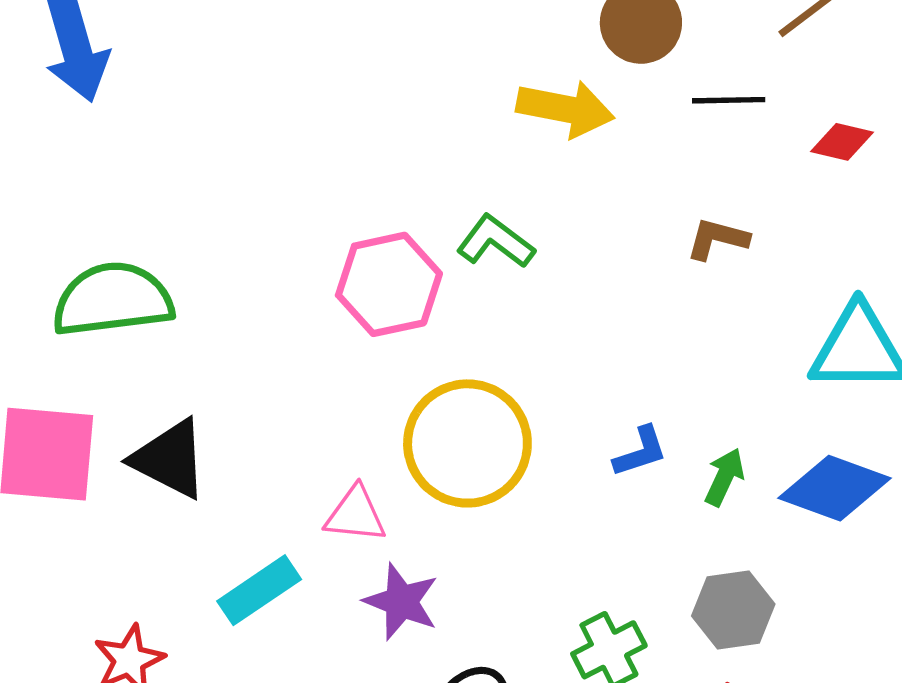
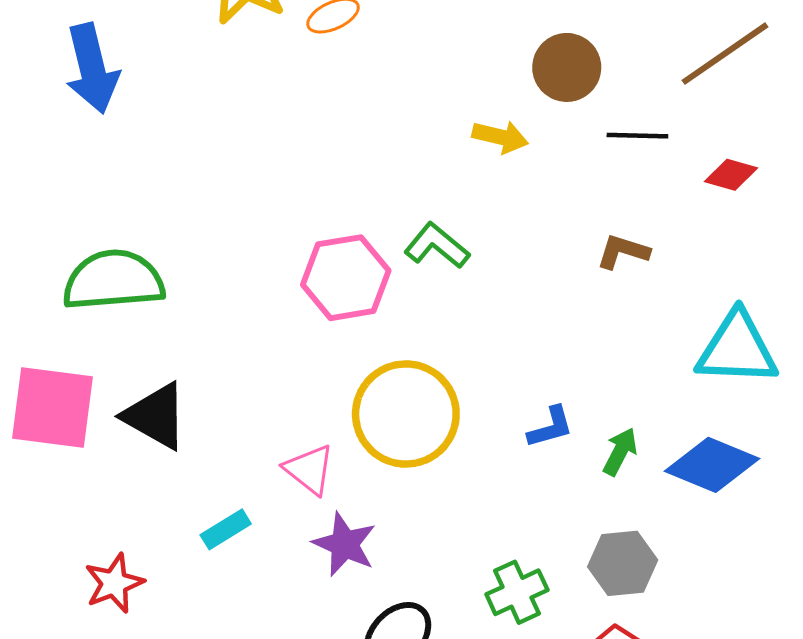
yellow arrow: (565, 109) -> (500, 137), size x0.7
pink triangle: (355, 514) -> (309, 469), turned 30
cyan rectangle: (259, 590) -> (226, 529), size x0.7

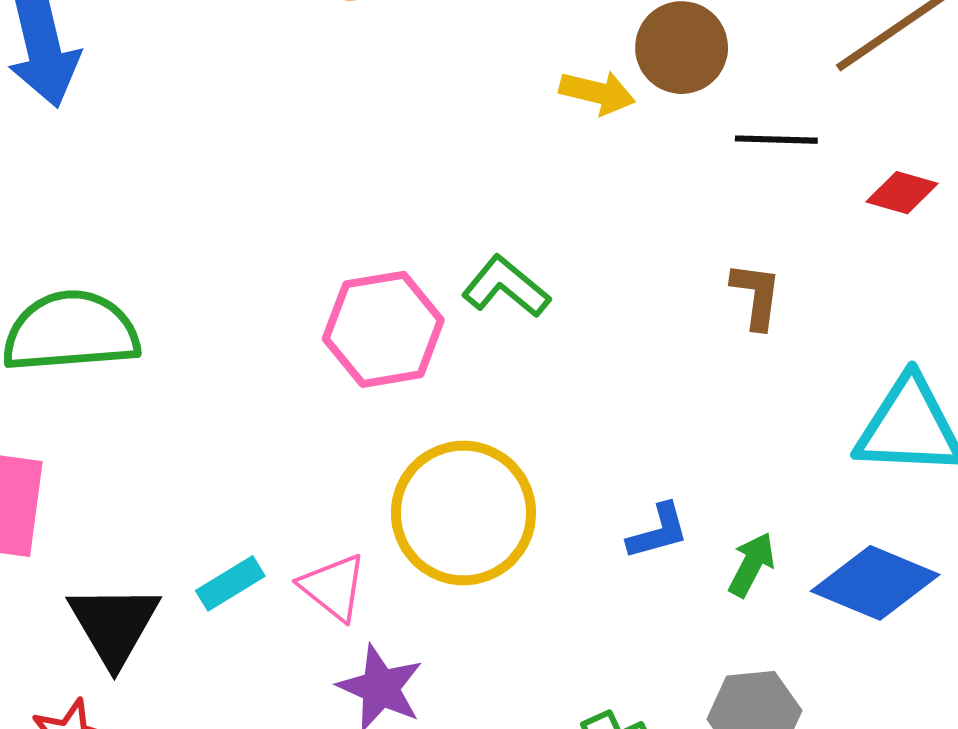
yellow arrow: (500, 137) -> (597, 93), moved
brown L-shape: (623, 252) -> (756, 295), turned 80
black triangle: (156, 416) -> (114, 625), moved, turned 30
cyan rectangle: (226, 529) -> (230, 583), moved

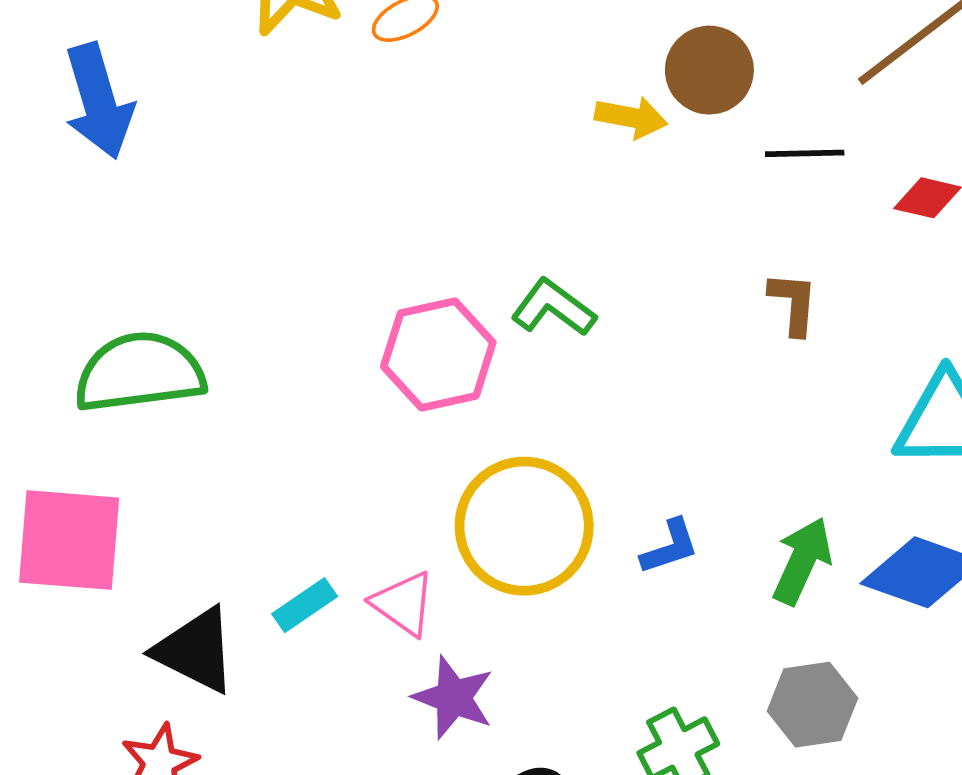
blue L-shape: (658, 531) -> (670, 547), moved
green arrow: (752, 565) -> (802, 561), size x1.4
black triangle: (114, 625) -> (196, 650), turned -30

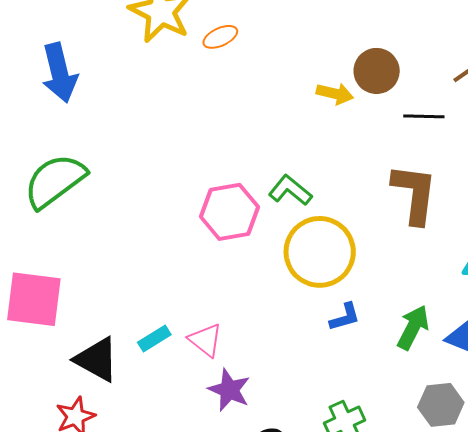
brown L-shape: (793, 303) -> (414, 194), size x1.8
green semicircle: (140, 372) -> (55, 181), moved, turned -32
yellow circle: (524, 526) -> (320, 252), moved
gray hexagon: (812, 705) -> (441, 405), moved

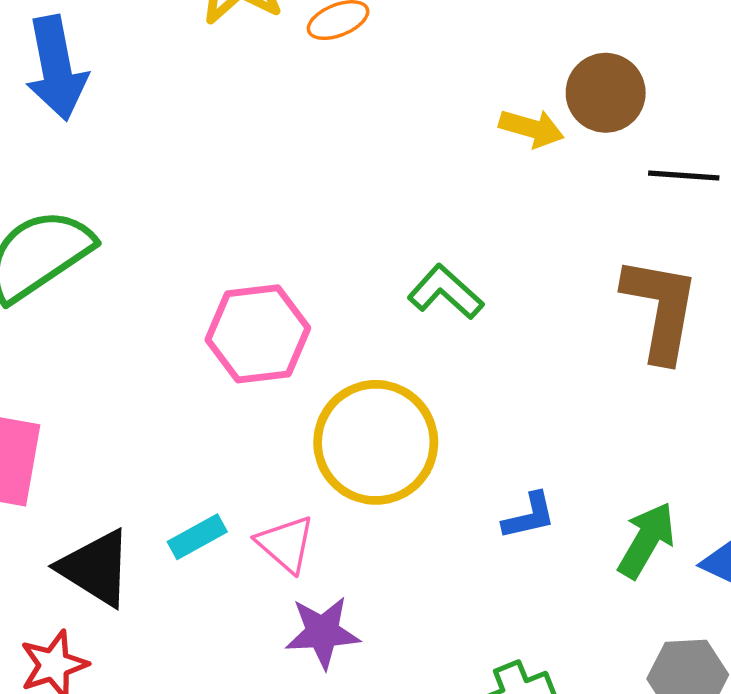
pink hexagon: (229, 212) -> (258, 334), moved
yellow circle: (320, 252) -> (376, 442), moved
purple star: (229, 390) -> (323, 632), turned -30

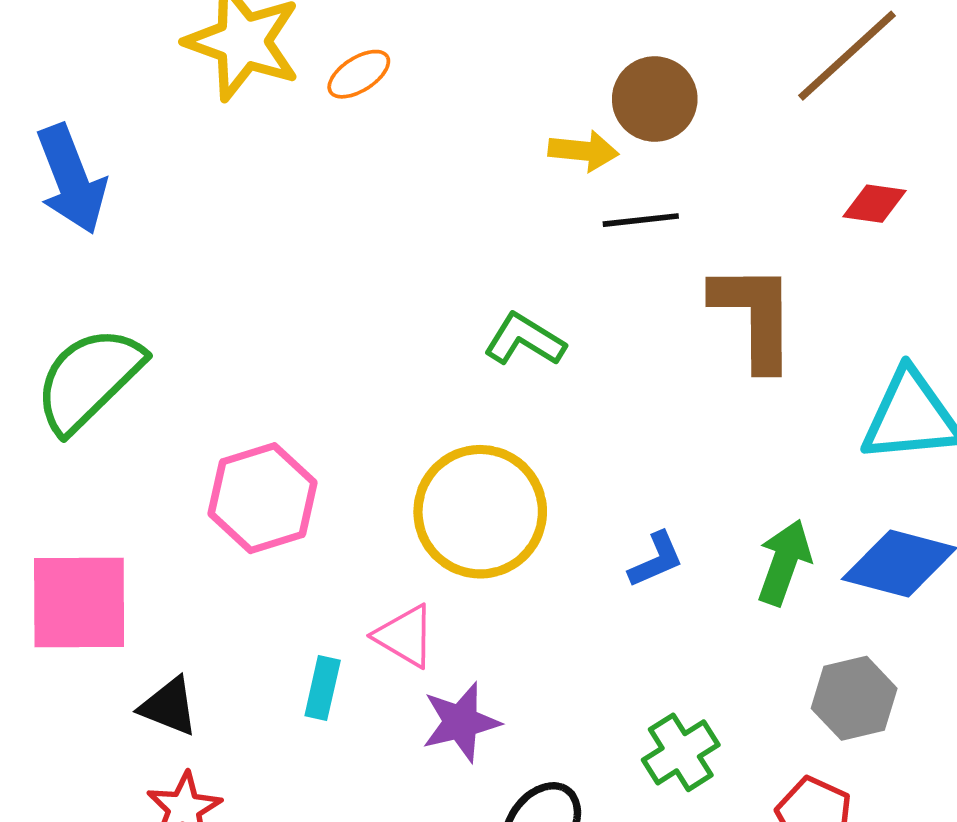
black line: (684, 176) -> (641, 220), moved
pink hexagon: (258, 334) -> (263, 498), moved
cyan rectangle: (197, 537) -> (323, 688), moved, turned -38
black triangle: (96, 568) -> (169, 706), moved, size x0.7

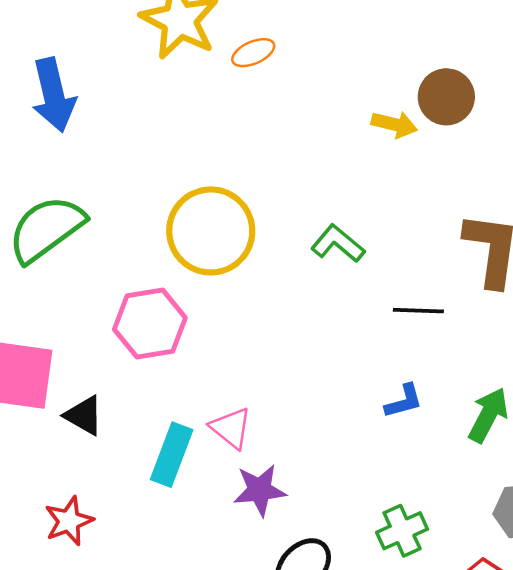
black line: (641, 220) -> (418, 311), moved
yellow circle: (480, 512) -> (211, 231), moved
cyan rectangle: (323, 688) -> (172, 455), size x1.5
black triangle: (169, 706) -> (84, 415), moved

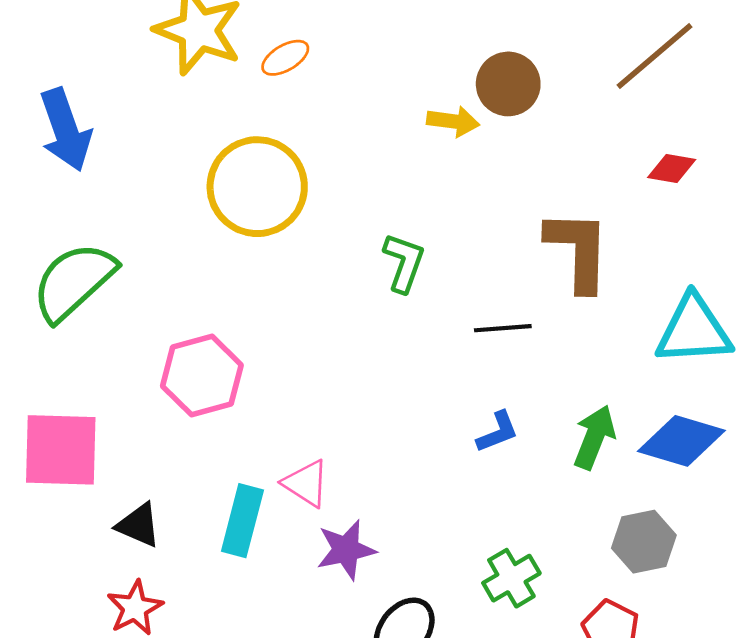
yellow circle: (211, 231) -> (257, 187), moved
green L-shape: (338, 244) -> (404, 263), turned 76
black triangle: (84, 415) -> (139, 525), moved

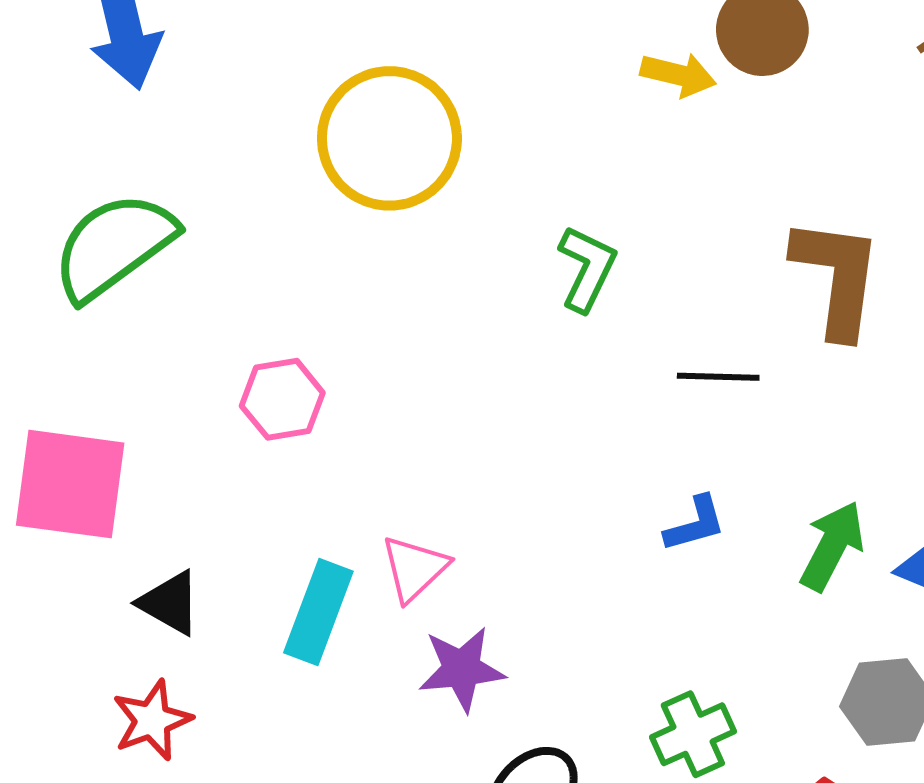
pink hexagon: (202, 376) -> (282, 399), size x0.7
pink triangle: (306, 483) -> (415, 568), turned 38

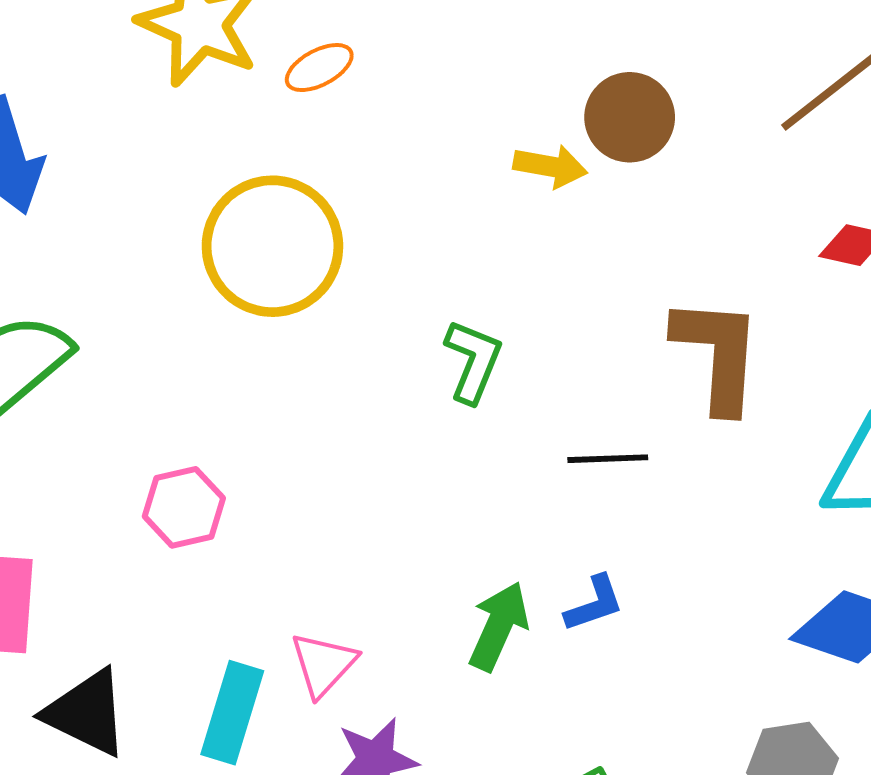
green arrow: (832, 546) -> (499, 626), moved
black triangle: (170, 603) -> (87, 713), size x1.4

